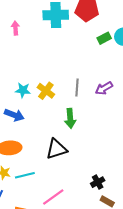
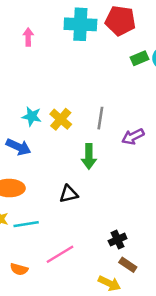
purple arrow: (104, 88) -> (133, 137), moved
black triangle: (56, 149) -> (69, 194), size x0.7

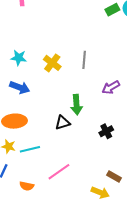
cyan star: (32, 116) -> (19, 58), moved
purple arrow: (133, 137) -> (111, 87), moved
green arrow: (89, 156) -> (76, 105), moved
black cross: (118, 240) -> (106, 131), moved

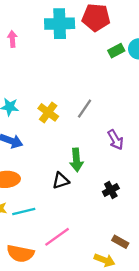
gray line: (84, 60) -> (85, 109), turned 30
purple arrow: (111, 87) -> (115, 140), turned -90
orange semicircle: (27, 186) -> (20, 254), size x1.6

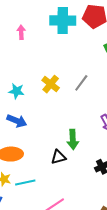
gray line: (85, 109) -> (81, 83), moved
yellow cross: (48, 112) -> (51, 84), moved

